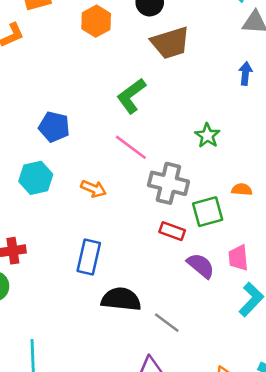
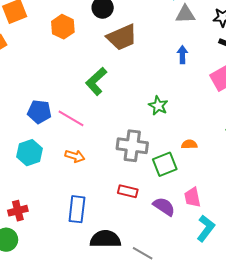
pink line: (131, 147) -> (71, 118), moved
red rectangle: (172, 231) -> (128, 191), moved

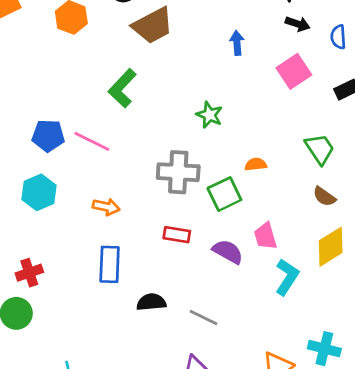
orange arrow: (75, 156) -> (106, 207), moved
black semicircle: (105, 239) -> (151, 302), size x0.7

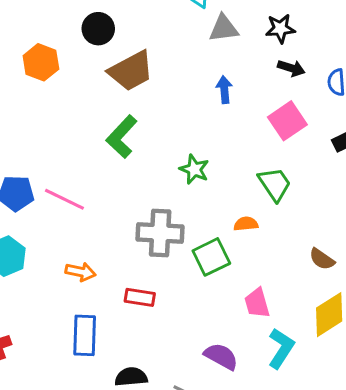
green L-shape: (122, 88) -> (122, 137), moved
green trapezoid: (320, 149) -> (275, 184), moved
red rectangle: (177, 235) -> (140, 297), moved
purple semicircle: (228, 252) -> (221, 356), moved

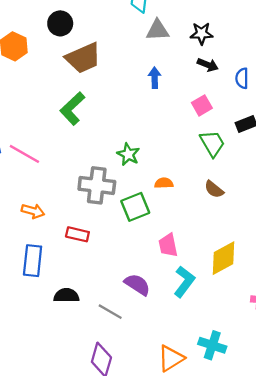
pink square: (287, 121) -> (202, 105), size x0.7
green star: (194, 169) -> (128, 154), moved
green trapezoid: (275, 184) -> (212, 143), moved
brown semicircle: (322, 259) -> (214, 189), moved

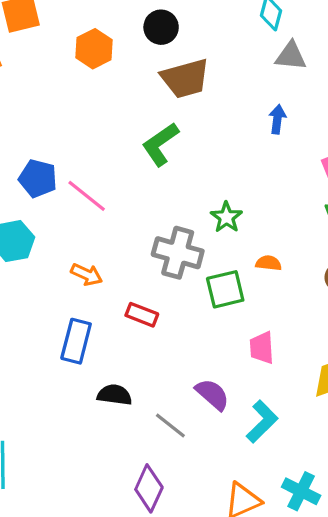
cyan L-shape: (184, 282) -> (262, 422), moved

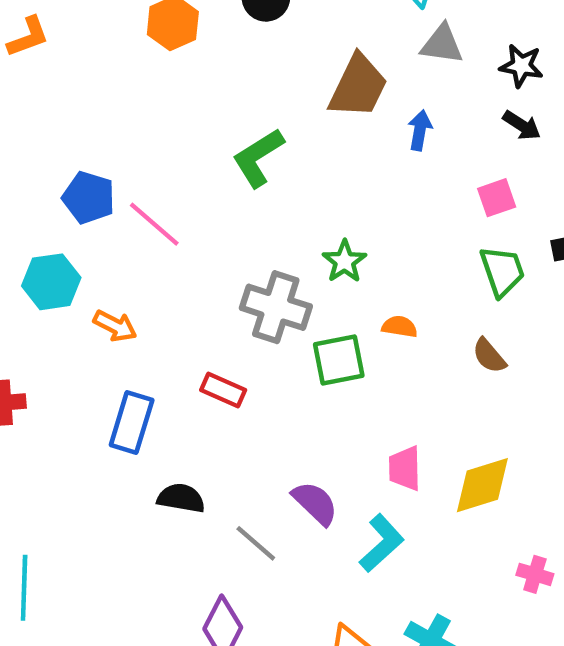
brown trapezoid: (185, 78) -> (358, 86), moved, turned -51
orange arrow: (87, 274) -> (115, 326), moved
pink trapezoid: (262, 348) -> (405, 468), moved

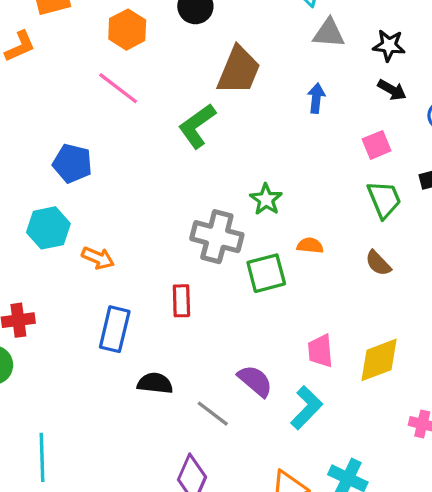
brown trapezoid: (358, 86) -> (239, 70), moved
pink line: (154, 224) -> (118, 88), moved
red rectangle: (223, 390) -> (181, 301), turned 68

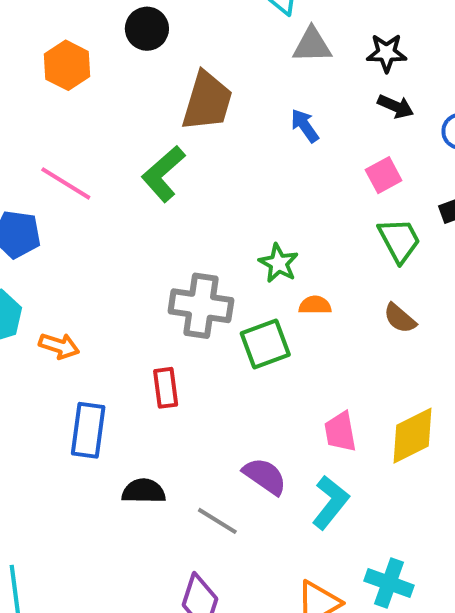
pink line: (118, 88) -> (66, 183), moved
blue arrow: (316, 98) -> (305, 126), turned -36
green star: (266, 199) -> (279, 263), moved

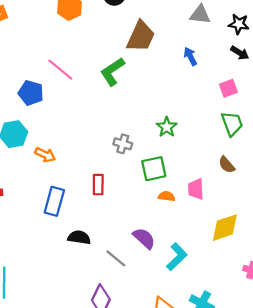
orange semicircle: (315, 305) -> (167, 196), moved
gray cross: (201, 306) -> (123, 144), size x0.6
pink trapezoid: (340, 432) -> (196, 189), moved

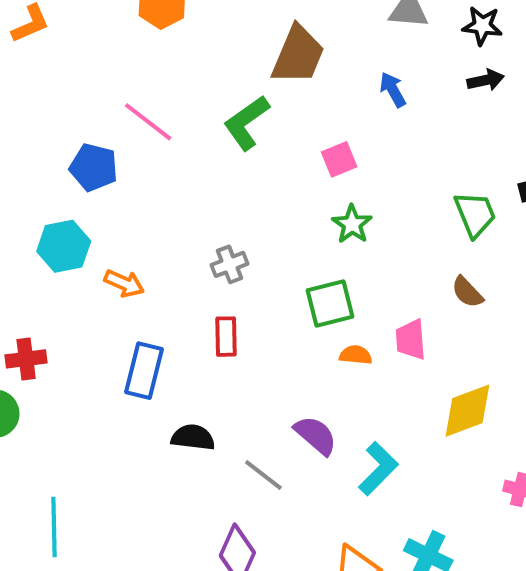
black arrow: (240, 53) -> (486, 80), turned -42
pink square: (228, 88) -> (339, 159), moved
gray cross: (123, 144) -> (230, 264), moved, turned -36

